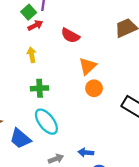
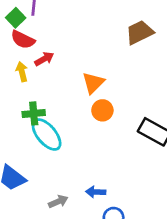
red arrow: (35, 25) -> (44, 59), moved
red semicircle: (70, 36) -> (23, 40), moved
cyan ellipse: (46, 122) -> (47, 135), moved

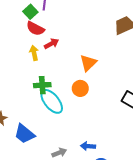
orange circle: (102, 110) -> (80, 88), moved

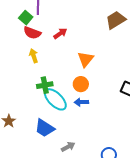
red arrow: (51, 44) -> (60, 34), moved
blue trapezoid: (25, 134) -> (45, 128), moved
blue arrow: (88, 146) -> (81, 102), moved

